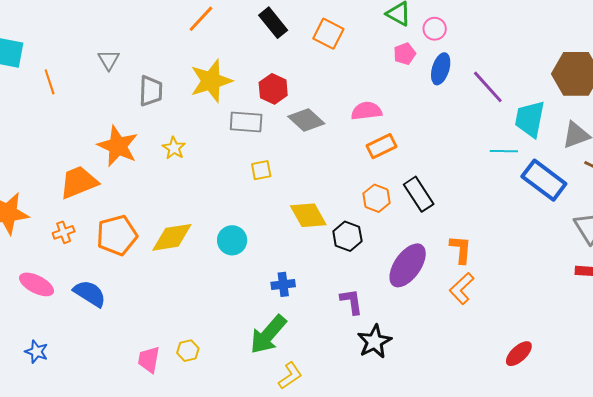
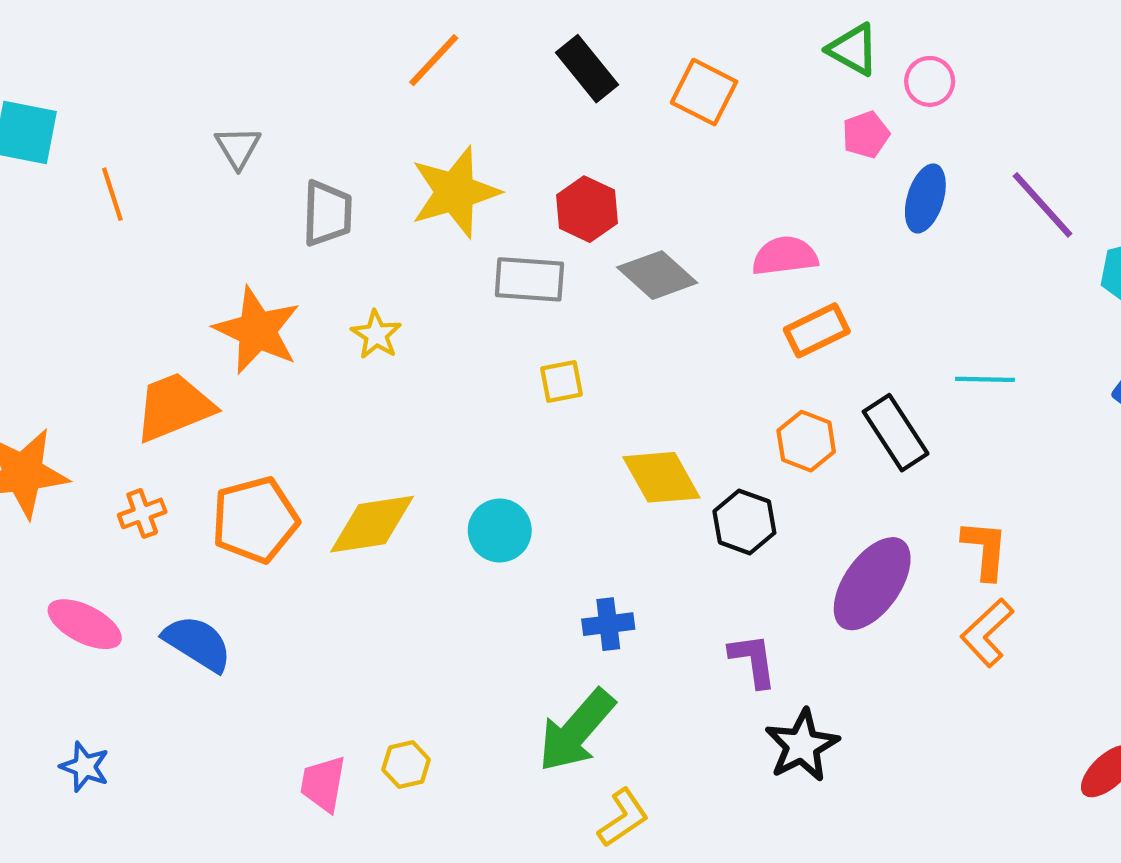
blue ellipse: (441, 69) -> (925, 198), moved
cyan line: (504, 151) -> (985, 379), moved

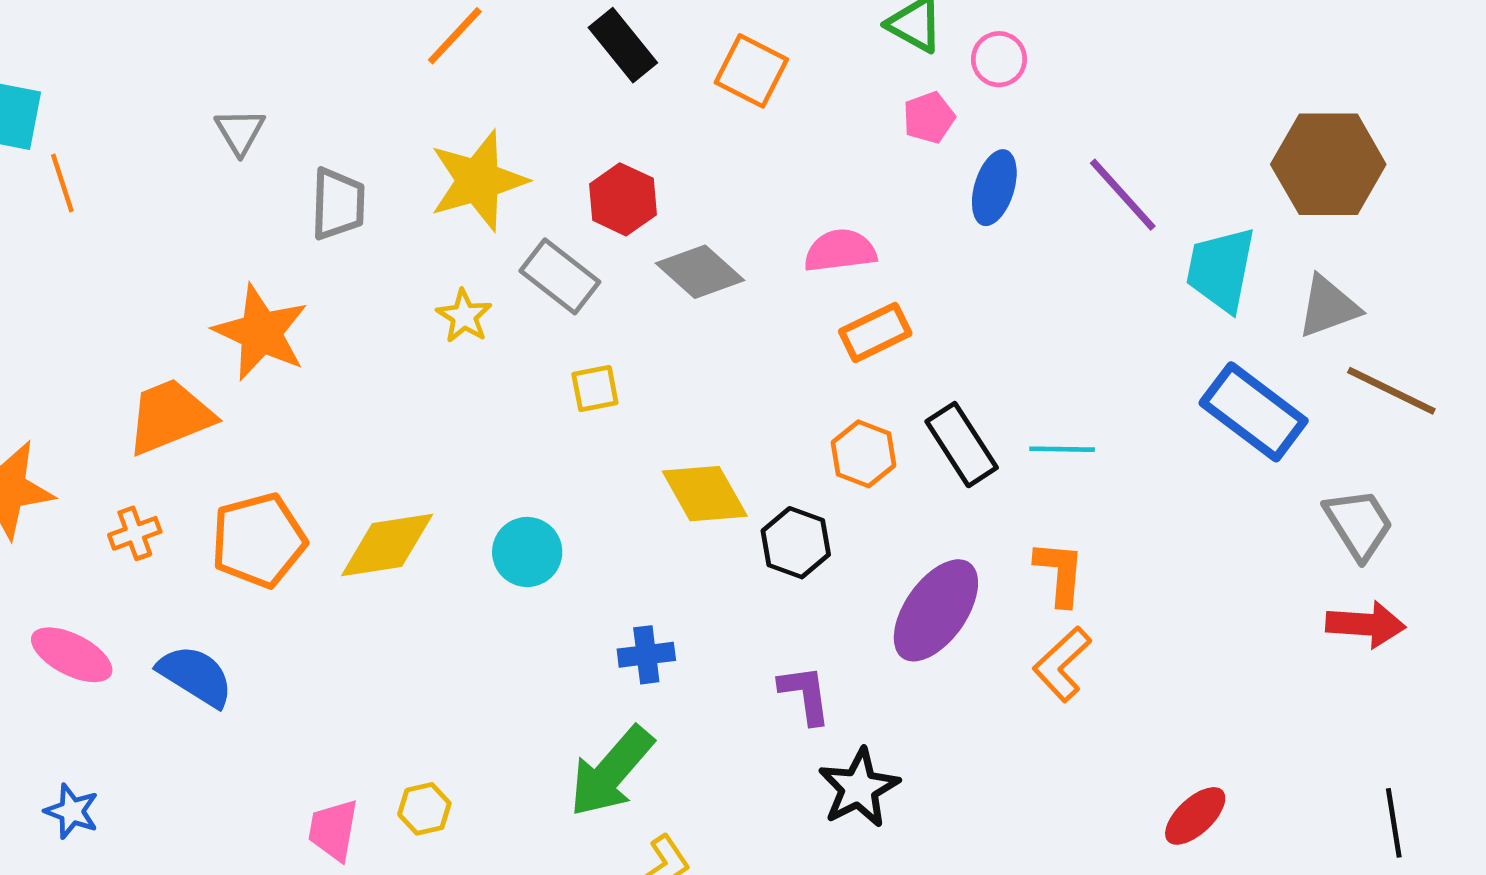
orange line: (112, 194) -> (62, 183), moved
gray rectangle: (529, 279) -> (560, 276), turned 34
yellow star: (376, 335) -> (464, 316), moved
cyan line: (985, 379) -> (1062, 449), moved

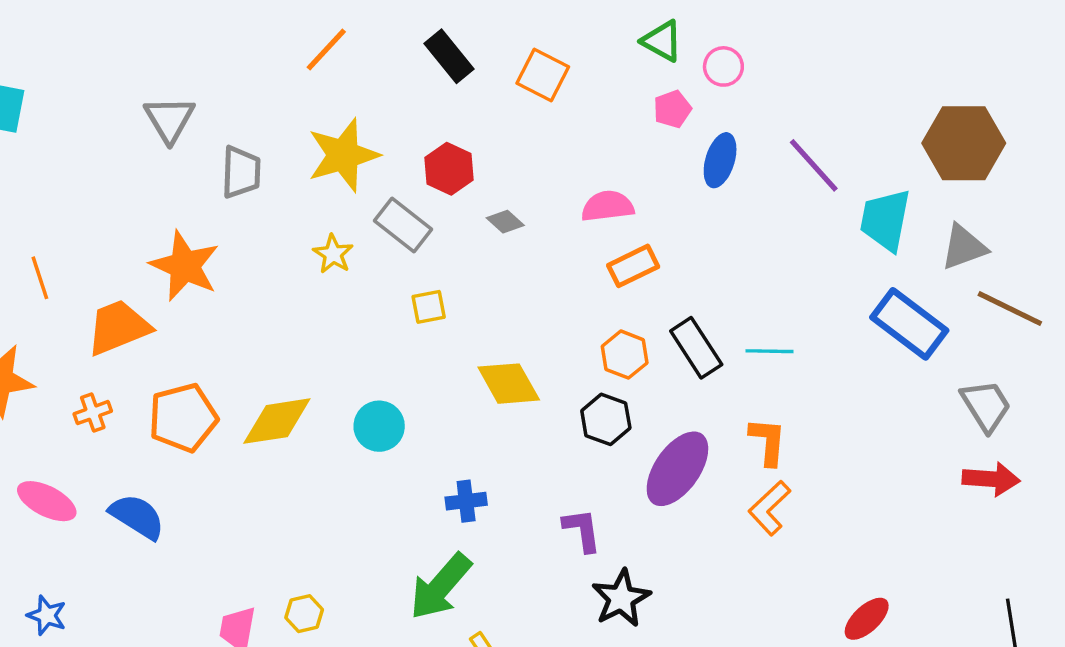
gray triangle: (240, 132) -> (169, 119), size x1.4
orange line: (62, 183) -> (40, 278), moved
gray diamond: (700, 272) -> (505, 222), size x0.6
black hexagon: (796, 543) -> (606, 419), moved

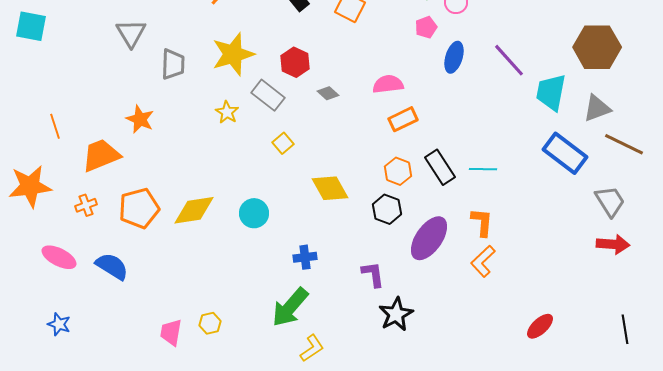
orange star: (185, 266) -> (140, 119), size x0.7
yellow square: (429, 307) -> (283, 143), turned -30

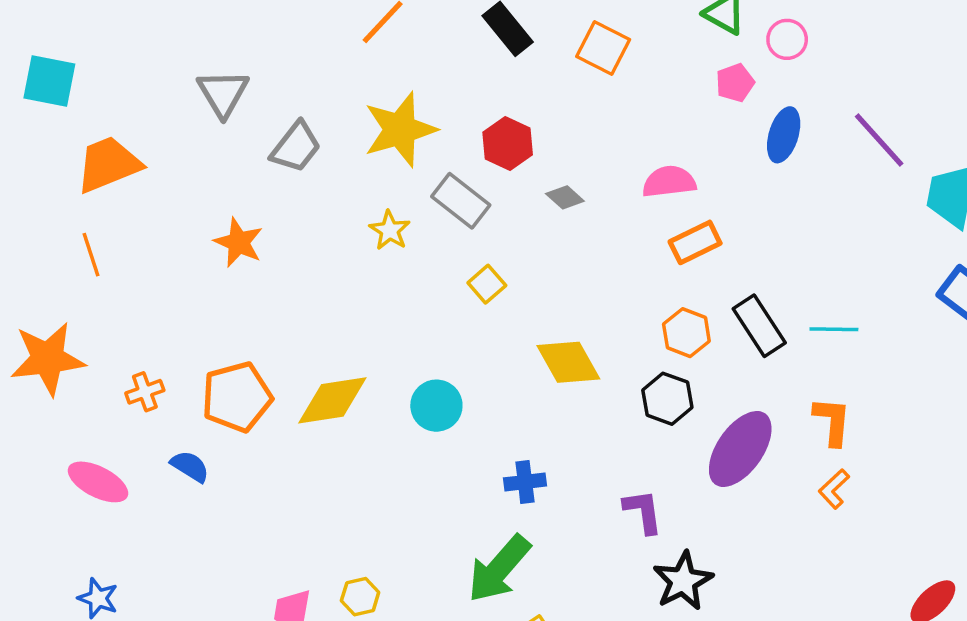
gray trapezoid: (173, 64) -> (296, 147), turned 36
orange trapezoid: (101, 155) -> (108, 164), moved
orange L-shape: (483, 261) -> (834, 489), size x0.7
blue semicircle: (112, 266) -> (190, 466), moved, size x0.7

